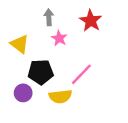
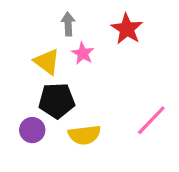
yellow triangle: (20, 44) -> (47, 62), moved
pink line: (81, 74) -> (151, 120), moved

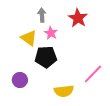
black pentagon: (57, 101) -> (46, 57), moved
yellow semicircle: (84, 135) -> (64, 91), moved

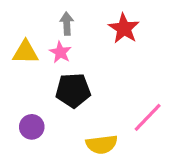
pink star: (51, 33) -> (60, 52), moved
yellow triangle: (29, 38) -> (25, 52), moved, turned -36

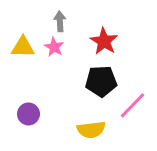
red star: (124, 28) -> (104, 41), moved
black pentagon: (73, 90) -> (101, 81), moved

